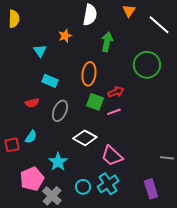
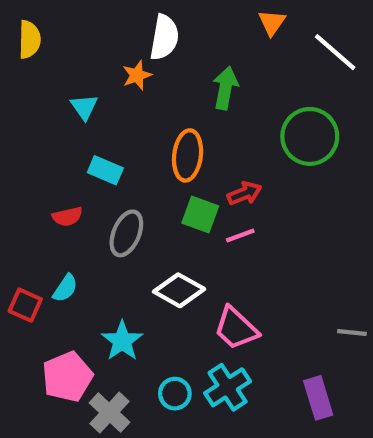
white semicircle: (90, 15) -> (164, 37), moved
red square: (12, 145) -> (25, 305), turned 35

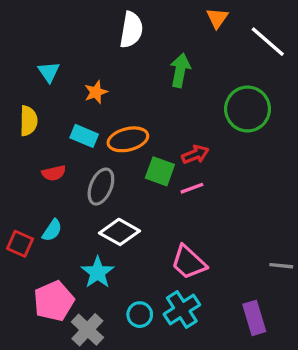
yellow semicircle: (29, 39) -> (29, 121), moved
orange star: (137, 75) -> (96, 92), moved
cyan triangle: (84, 107) -> (49, 72), moved
orange ellipse: (188, 155) -> (128, 139), moved, turned 69
white diamond: (179, 290) -> (119, 232), moved

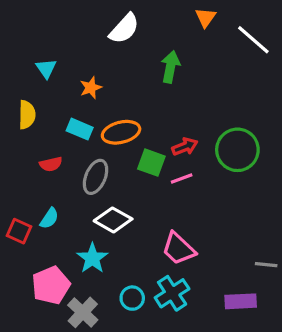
white semicircle: (131, 30) -> (124, 29), turned 32
green circle: (248, 109) -> (237, 150), moved
gray line: (281, 266) -> (266, 265), moved
purple rectangle: (254, 318) -> (241, 301), turned -76

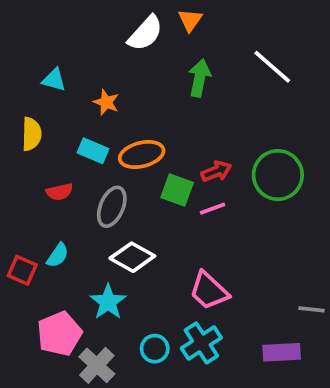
orange triangle: (206, 17) -> (190, 20), moved
white line: (253, 40) -> (272, 67), moved
cyan triangle: (46, 68) -> (54, 80), turned -40
orange star: (91, 88) -> (106, 102), turned -30

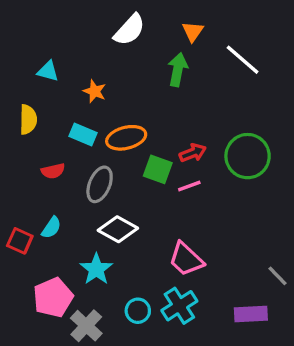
orange triangle: (190, 20) -> (193, 31), moved
gray line: (311, 309) -> (277, 276), turned 40

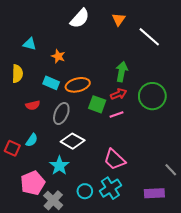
green arrow: (178, 70) -> (122, 72), moved

